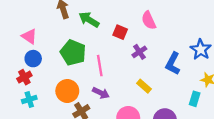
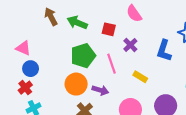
green pentagon: (73, 53) -> (83, 56), moved, turned -30
pink line: (100, 66) -> (112, 64), moved
orange circle: (67, 91) -> (76, 84), moved

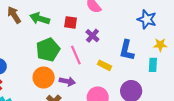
blue L-shape: (164, 51) -> (127, 50), moved

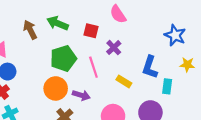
brown arrow: (14, 15) -> (30, 30), moved
cyan rectangle: (153, 65) -> (167, 86), moved

